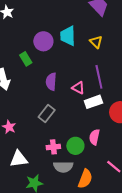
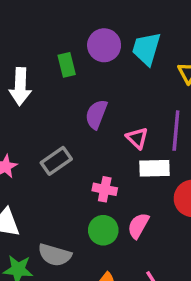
gray rectangle: (47, 114) -> (56, 161), moved
pink cross: (53, 147) -> (105, 189), moved
gray semicircle: (63, 167) -> (55, 255), moved

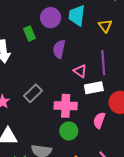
purple semicircle: (96, 114) -> (59, 49), moved
pink cross: (105, 189) -> (66, 106), size x1.5
pink semicircle: (138, 226) -> (99, 120), moved

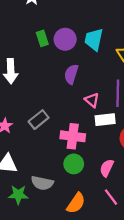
green rectangle: (30, 33) -> (42, 38), moved
pink semicircle: (99, 120) -> (107, 168), moved

